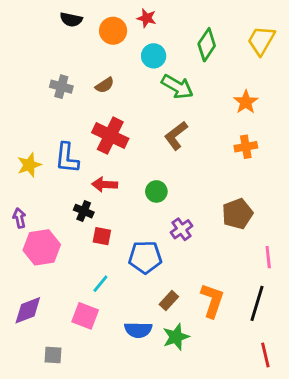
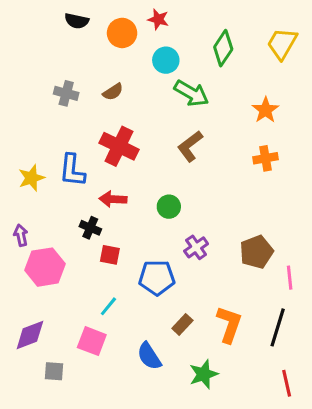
brown pentagon: (237, 214) -> (256, 252), moved
blue semicircle: (138, 330) -> (149, 356), turned 56
green star: (176, 337) -> (204, 374), moved
gray square: (53, 355) -> (54, 371), moved

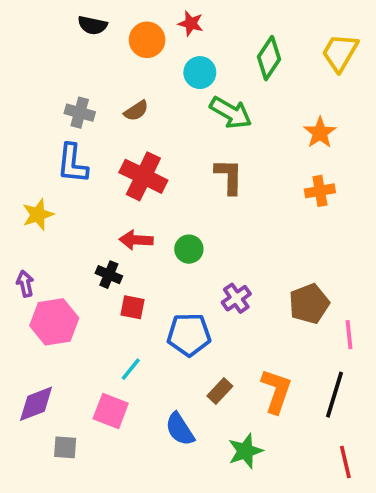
brown L-shape: (190, 146) -> (229, 176), turned 128
blue L-shape: (72, 170) -> (72, 164), moved
green circle: (169, 207) -> (189, 249), moved

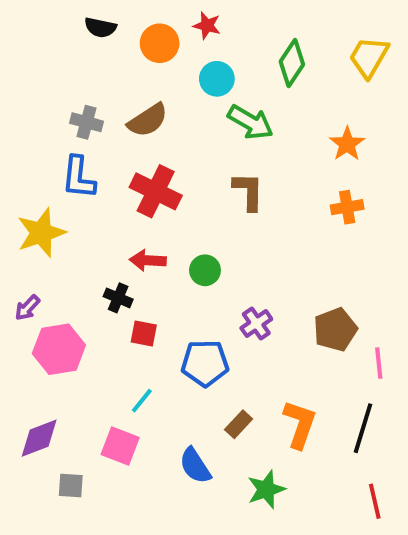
brown semicircle: (136, 111) -> (148, 120), size x1.5
yellow star: (38, 214) -> (41, 233), size x1.4
purple arrow: (25, 284) -> (27, 308), turned -125

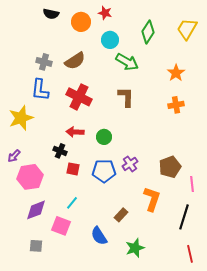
blue pentagon: (205, 363) -> (104, 171), moved
orange L-shape: (300, 424) -> (152, 199), moved
purple diamond: (39, 438) -> (36, 210), moved

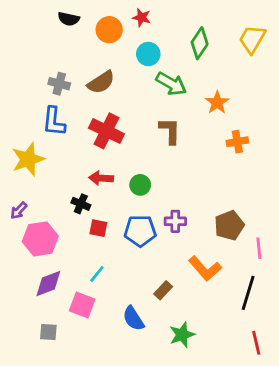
orange star: (176, 73) -> (217, 103), moved
purple cross: (130, 164) -> (175, 221), turned 35
orange L-shape: (152, 199) -> (205, 269), turned 120

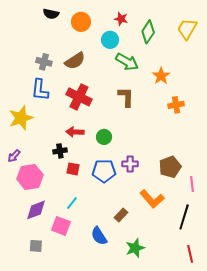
red star: (142, 18) -> (121, 19), moved
black cross: (81, 204) -> (60, 151), turned -32

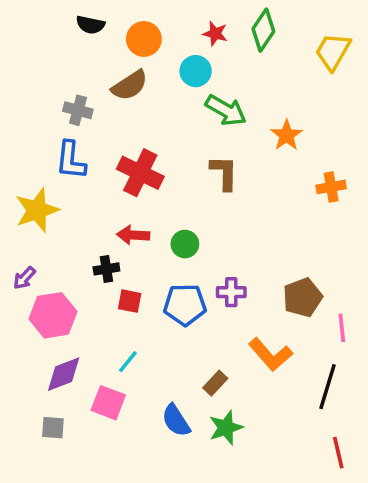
green diamond: (148, 32) -> (263, 30), moved
brown semicircle: (75, 61) -> (130, 85), moved
orange cross: (176, 105) -> (331, 187), moved
gray square: (36, 246) -> (53, 428), moved
green star: (135, 248) -> (226, 428), moved

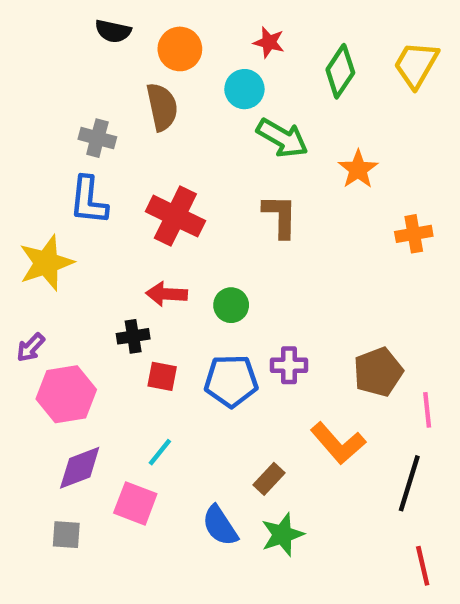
green diamond: (263, 30) -> (340, 71), moved
brown semicircle: (130, 85) -> (162, 107), turned -69

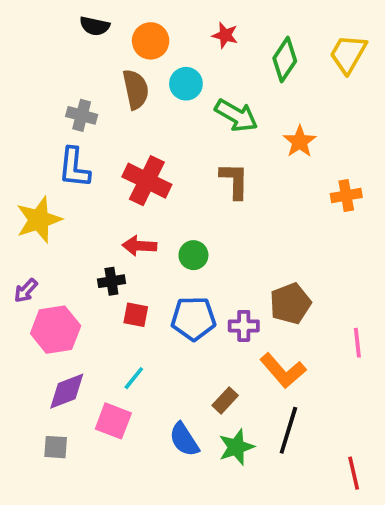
cyan circle: (244, 89) -> (186, 84), moved
purple cross: (289, 365) -> (244, 326), moved
brown pentagon: (378, 372) -> (290, 304), moved
black line: (409, 483) -> (288, 430), moved

